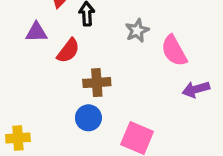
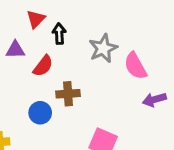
gray star: (137, 31) -> (103, 48), size x1.4
blue circle: (88, 118) -> (40, 113), moved

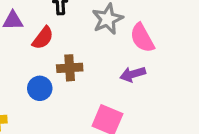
purple arrow: (154, 100) -> (133, 74), moved

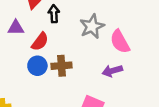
blue circle: (40, 88) -> (37, 66), moved

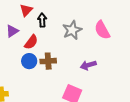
purple triangle: (16, 28) -> (12, 31), turned -32
pink semicircle: (120, 42) -> (102, 30), moved

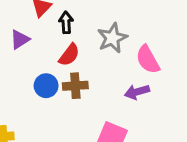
pink semicircle: (102, 30) -> (148, 60), moved
red semicircle: (31, 42) -> (69, 55), moved

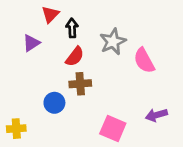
blue circle: (46, 86) -> (54, 103), moved
purple arrow: (137, 92) -> (156, 115), moved

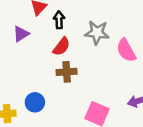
gray star: (113, 42) -> (97, 33), turned 30
blue circle: (54, 103) -> (35, 102), moved

